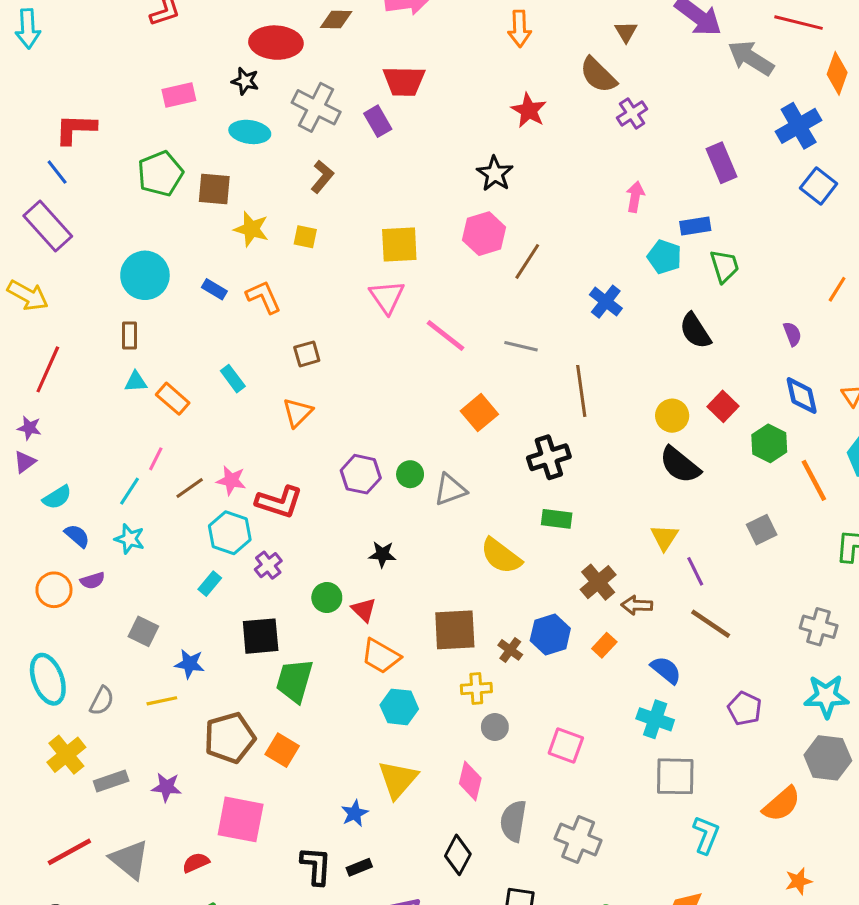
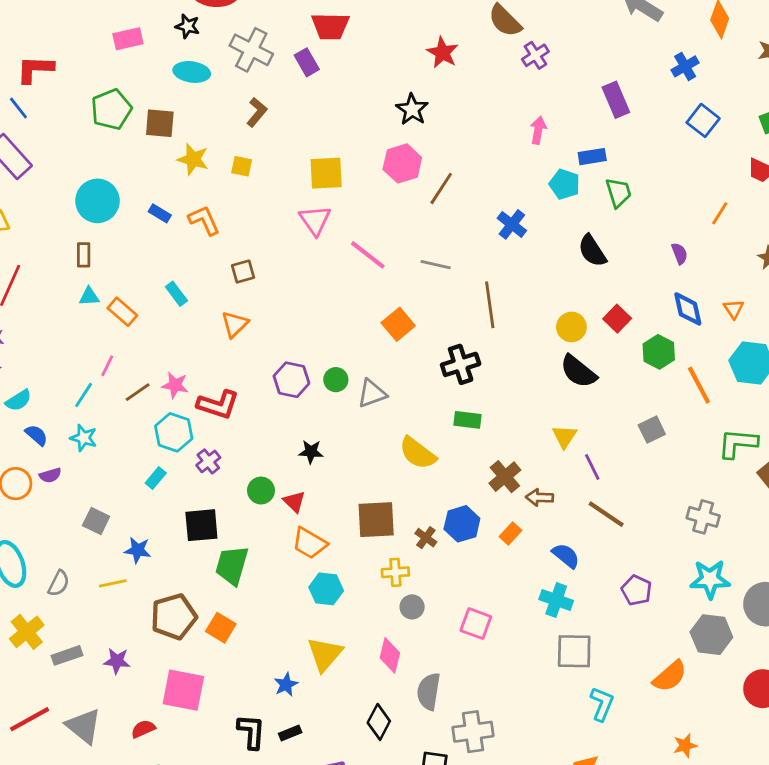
blue cross: (799, 126) -> (685, 66), size x0.7
gray cross: (578, 840) -> (473, 732), moved, turned -30

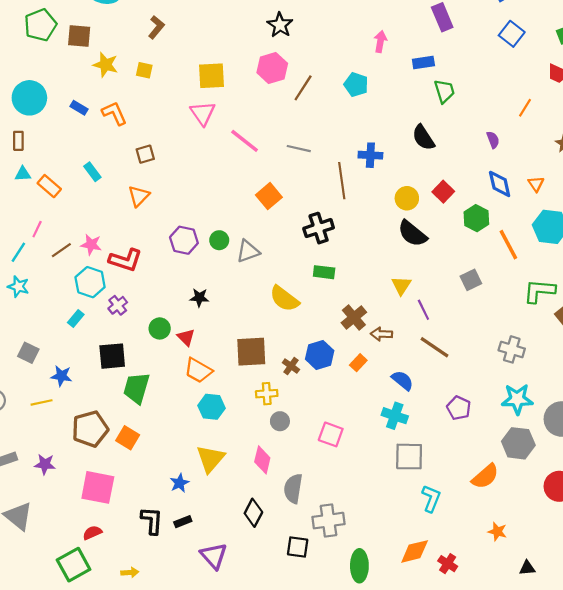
cyan pentagon: (565, 184) -> (356, 85), moved
blue cross: (512, 224) -> (370, 155), moved, turned -35
red semicircle: (143, 729) -> (92, 533), moved
orange star: (685, 746) -> (497, 532), turned 30

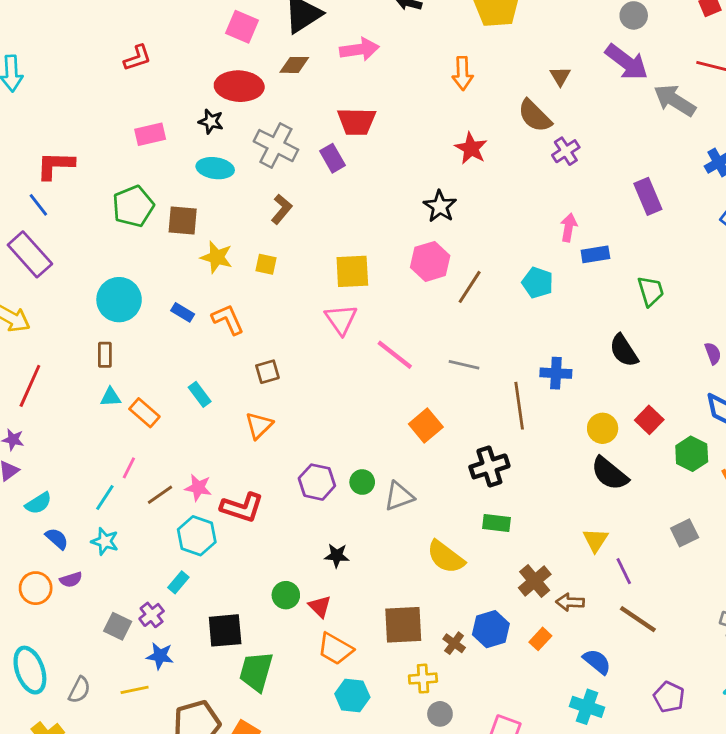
blue rectangle: (423, 62) -> (595, 254), moved
purple cross: (118, 305) -> (152, 615), moved

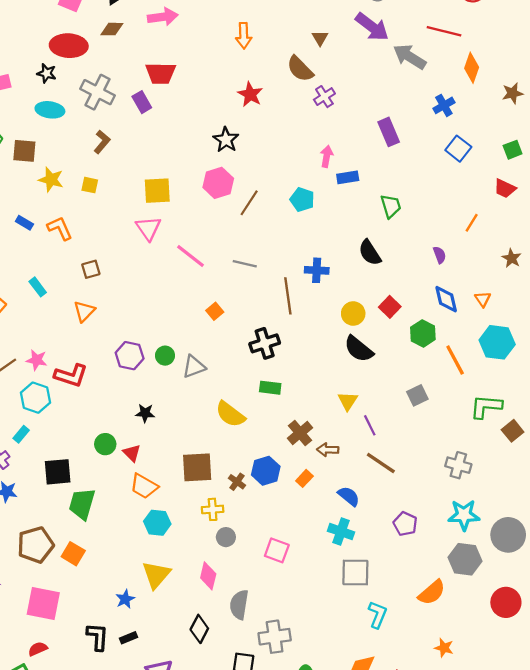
orange square: (426, 425) -> (215, 311), size x0.7

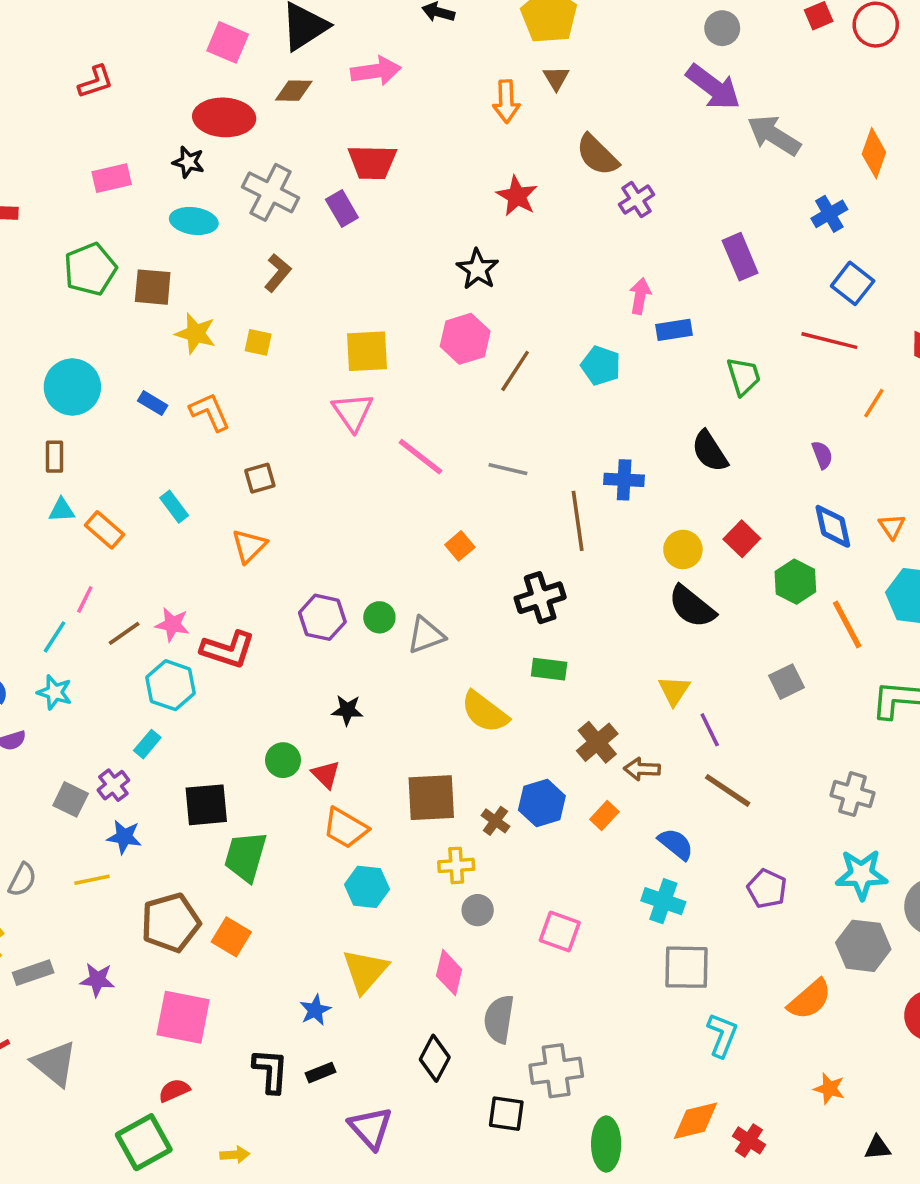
red line: (444, 31) -> (829, 341), moved
brown triangle: (320, 38) -> (556, 78), moved

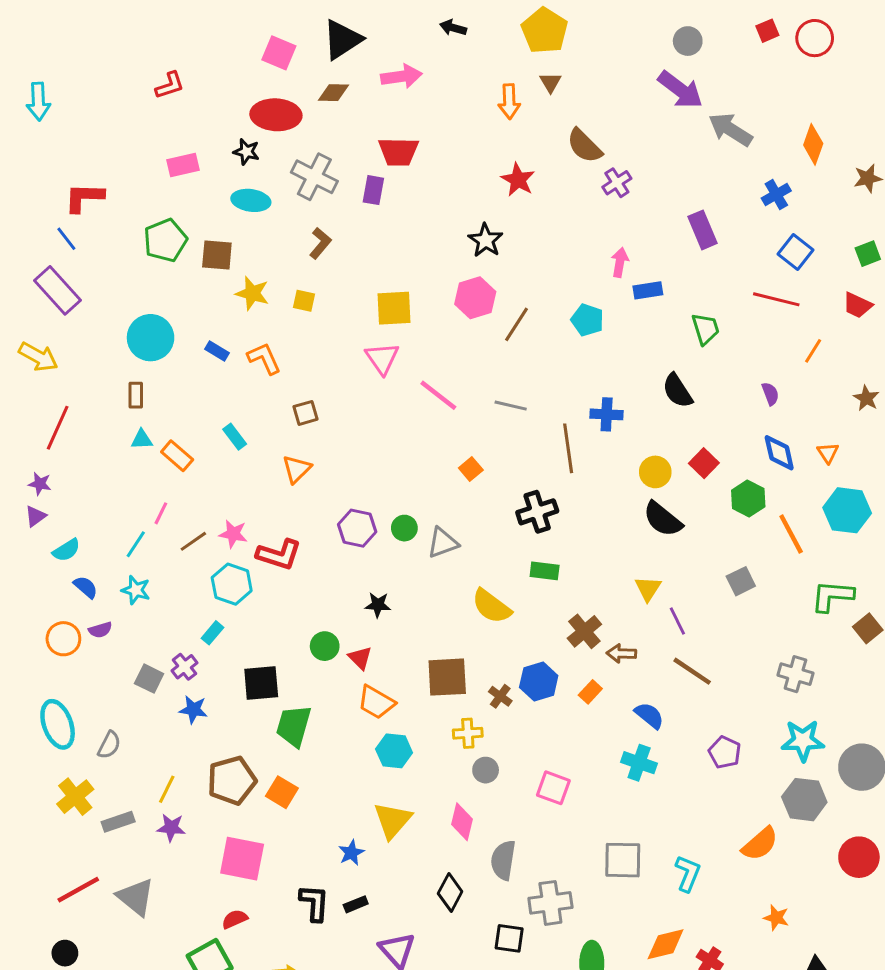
purple rectangle: (342, 208) -> (373, 190), turned 40
yellow line: (92, 880) -> (167, 789), moved, turned -52
gray square: (687, 967) -> (623, 860), moved

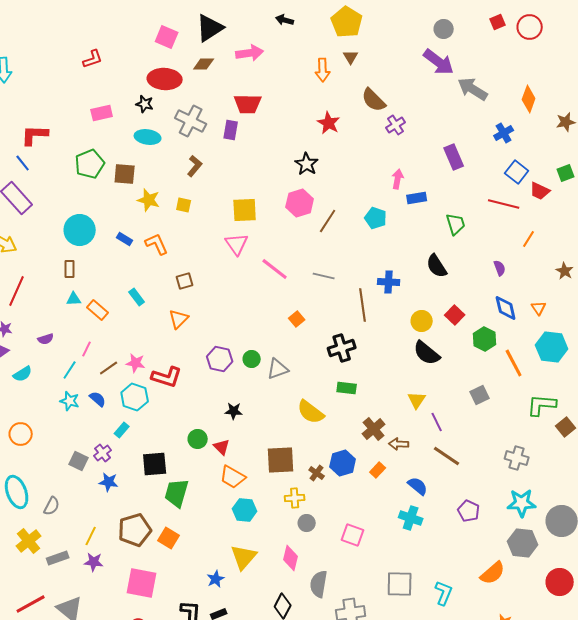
red trapezoid: (857, 305) -> (540, 191), moved
blue semicircle: (86, 587) -> (98, 399), moved
purple semicircle: (100, 630) -> (46, 339), moved

